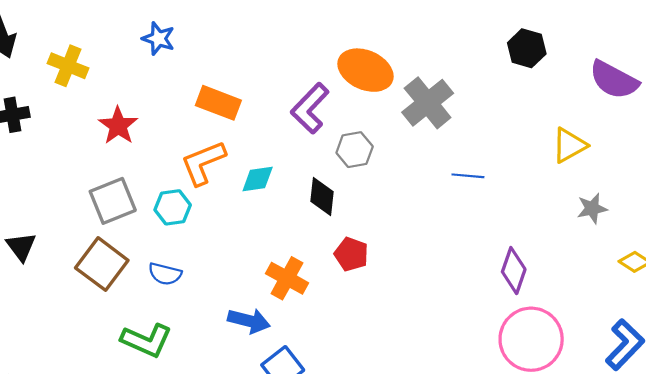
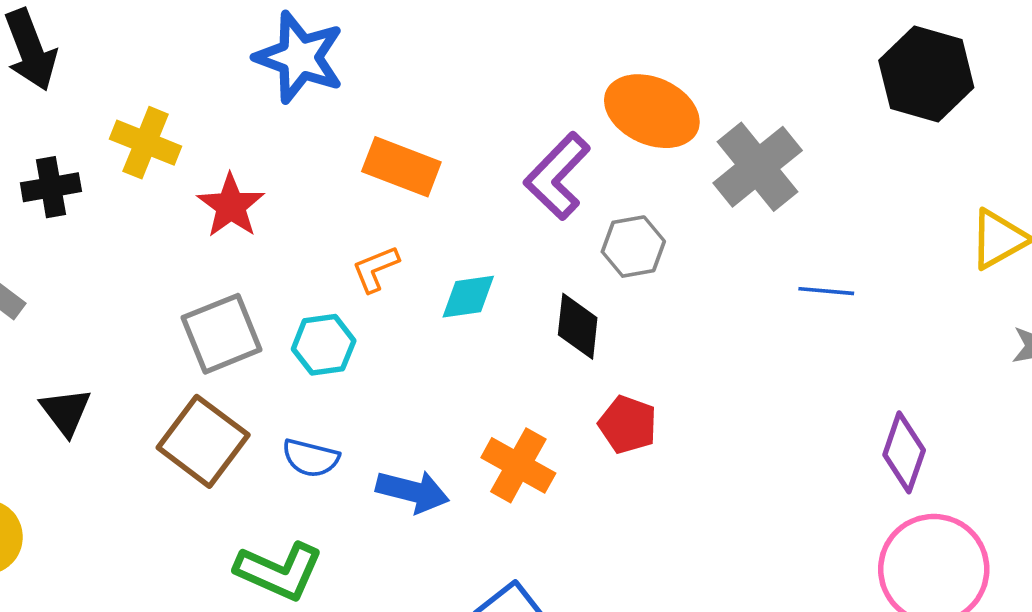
blue star: (158, 39) -> (299, 57), size x1.6
black hexagon: (527, 48) -> (926, 74), size x1.4
yellow cross: (68, 66) -> (146, 143), moved
orange L-shape: (203, 163) -> (376, 269), size x0.6
blue arrow: (249, 321) -> (413, 491), moved

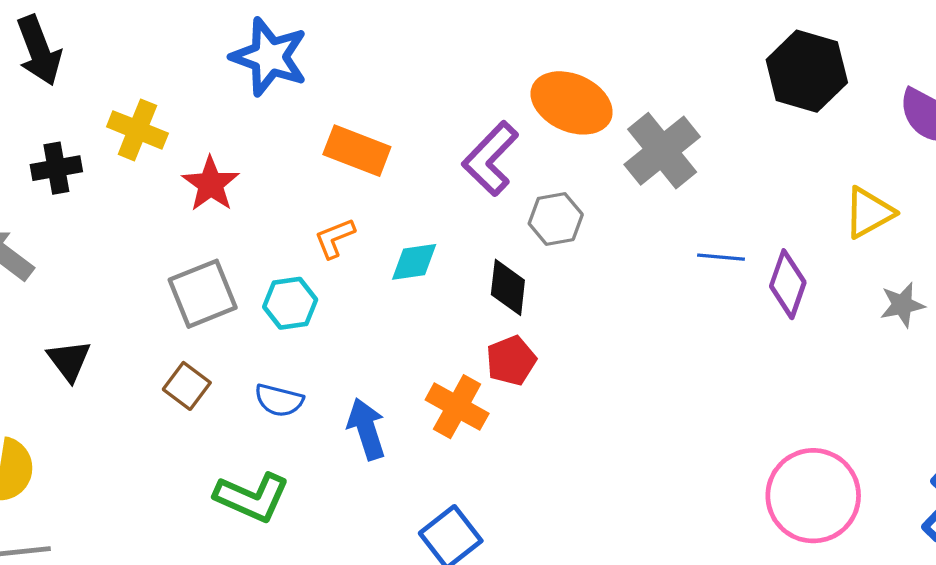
red pentagon: (628, 425) -> (511, 361), moved, turned 30
brown square: (203, 441) -> (187, 386), size x0.6
purple diamond: (904, 452) -> (788, 284), moved
blue arrow: (413, 491) -> (366, 429), turned -122

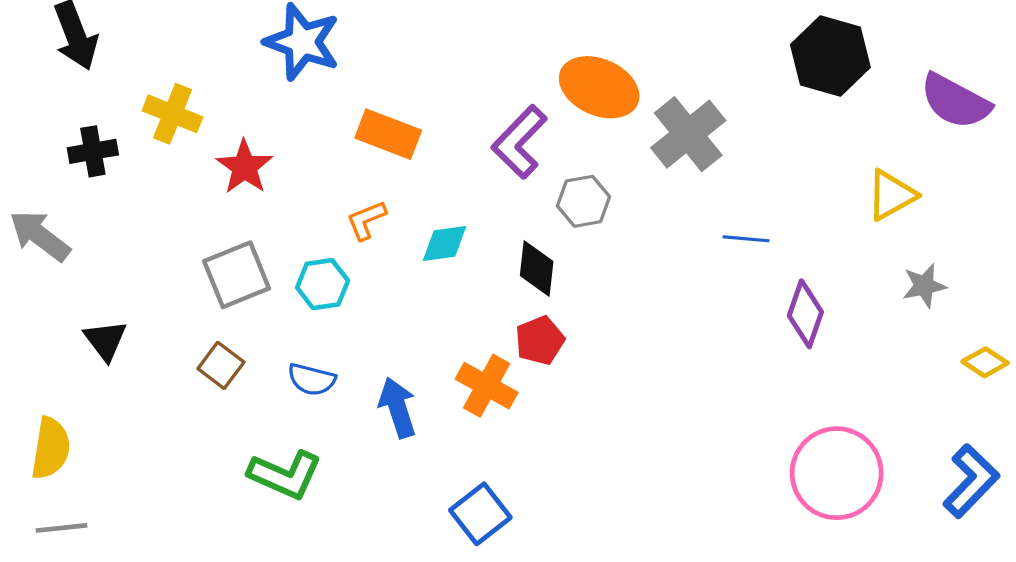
purple diamond: (788, 284) -> (805, 314), moved

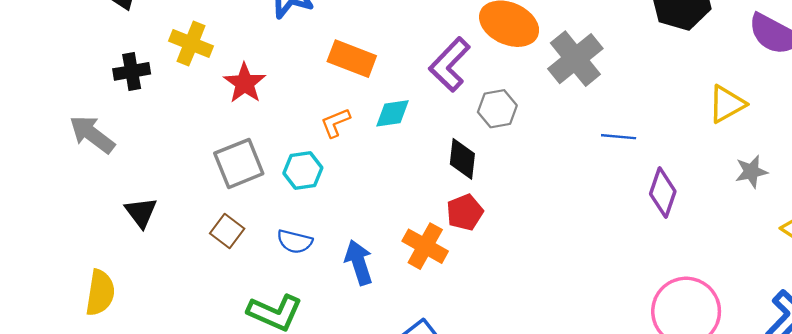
cyan diamond: (444, 243) -> (393, 113), moved

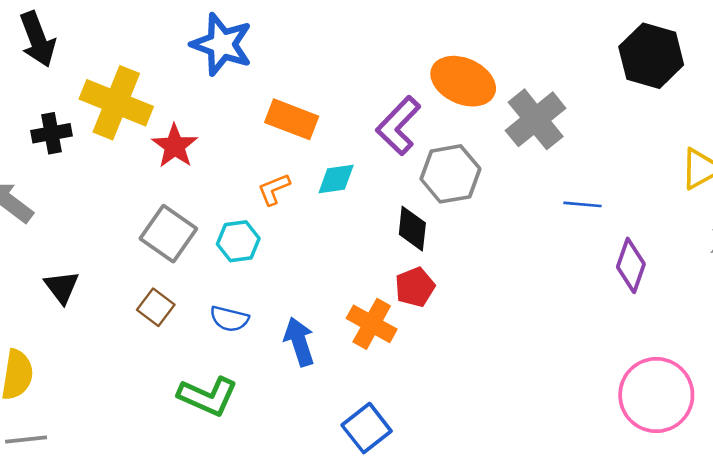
yellow cross: (191, 43) -> (116, 103), size x1.5
gray hexagon: (497, 109) -> (450, 174), size x1.4
gray square: (239, 163) -> (168, 234), turned -33

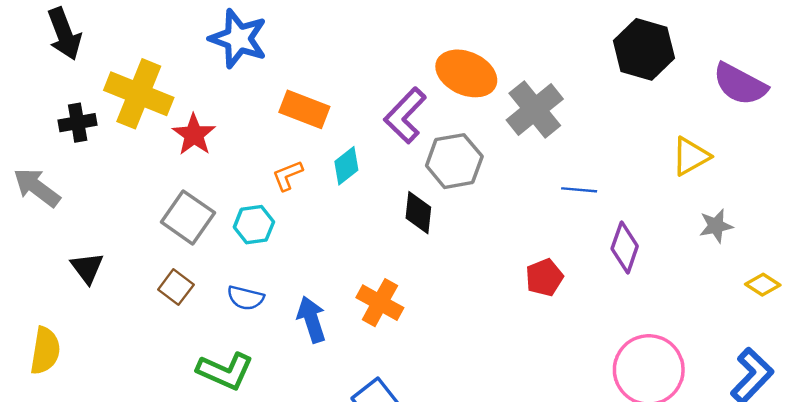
cyan diamond: (336, 179) -> (346, 166), turned -30
red pentagon: (415, 287) -> (544, 277), moved

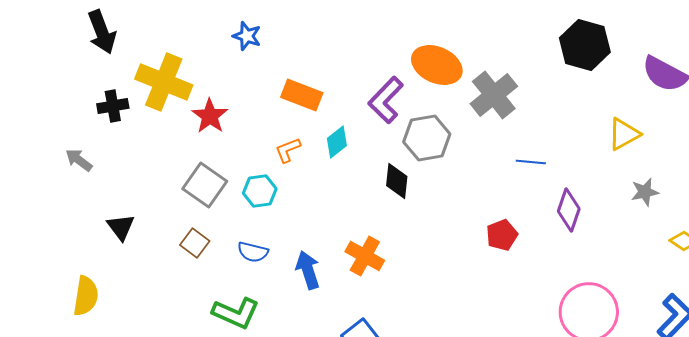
blue star: (238, 39) -> (247, 36), size x0.6
gray arrow: (37, 187) -> (79, 160), size x0.7

